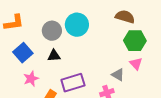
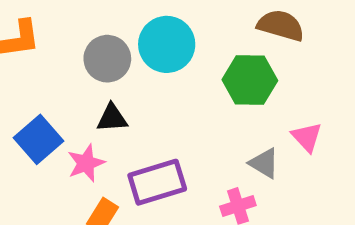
green hexagon: (135, 41) -> (250, 80), moved
blue square: (23, 53) -> (38, 139), moved
pink star: (31, 79) -> (86, 163), moved

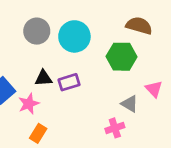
gray circle: (107, 59) -> (37, 31), moved
purple rectangle: (157, 182) -> (69, 82), moved, size x0.7

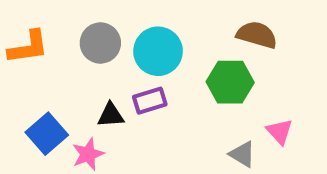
purple rectangle: (69, 82) -> (150, 101), moved

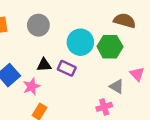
cyan circle: (158, 51) -> (80, 42), moved
purple rectangle: (150, 101) -> (67, 68), moved, turned 42

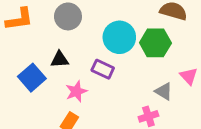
black triangle: (44, 65) -> (60, 59), moved
pink star: (32, 86) -> (76, 91), moved

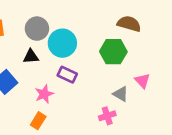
cyan circle: (119, 37) -> (62, 43), moved
black triangle: (60, 59) -> (31, 56), moved

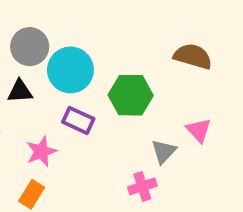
brown semicircle: (129, 24) -> (193, 56), moved
green hexagon: (113, 52) -> (131, 95), moved
gray triangle: (121, 94) -> (164, 152), turned 42

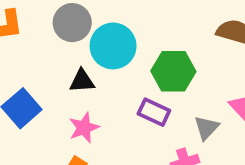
black triangle: (20, 91) -> (82, 81), moved
purple rectangle: (78, 120) -> (154, 112), moved

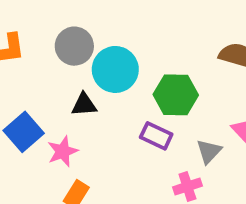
pink star: (84, 128) -> (63, 151), moved

